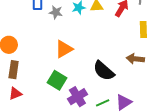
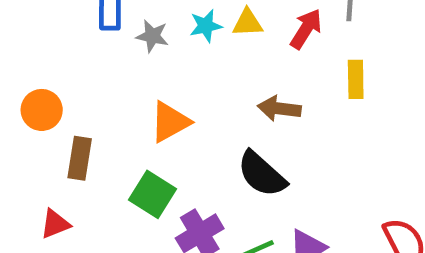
brown arrow: (135, 59) -> (279, 109), moved
brown rectangle: (14, 70) -> (80, 158), moved

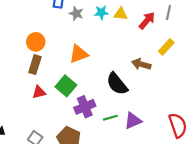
yellow rectangle: (356, 79) -> (166, 47), turned 35
brown arrow: (279, 109) -> (141, 64), moved
orange circle: (42, 110) -> (36, 42), moved
red triangle: (55, 224) -> (39, 92), moved

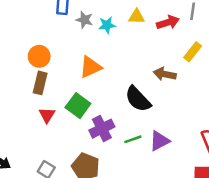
cyan star: (101, 12) -> (107, 25), moved
red arrow: (147, 21) -> (168, 22), turned 36
red triangle: (39, 92) -> (47, 115), turned -40

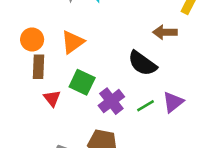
orange triangle: (90, 67) -> (73, 42), moved

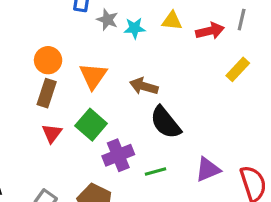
brown arrow: (165, 32) -> (144, 86), moved
orange triangle: (73, 42) -> (93, 76), turned -35
purple triangle: (173, 102) -> (208, 169), moved

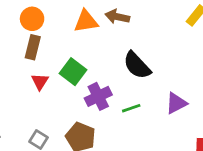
orange triangle: (93, 76) -> (86, 21), moved, turned 50
brown arrow: (144, 86) -> (117, 17), moved

